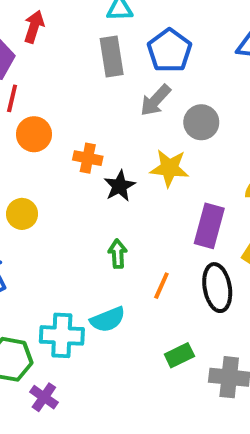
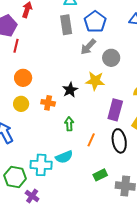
orange circle: (34, 134) -> (23, 78), moved
orange cross: (88, 158) -> (48, 103), moved

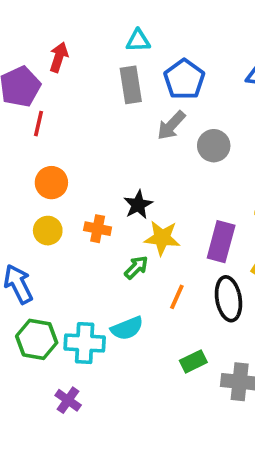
yellow star: (95, 81) -> (162, 238), moved
green arrow: (69, 124) -> (136, 267), turned 48
green hexagon: (15, 177) -> (37, 339), moved

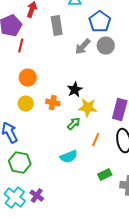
gray rectangle: (131, 85) -> (57, 26), moved
gray arrow: (171, 125) -> (83, 47), moved
gray circle: (214, 146) -> (106, 46), moved
cyan cross: (85, 343) -> (15, 198), moved, turned 35

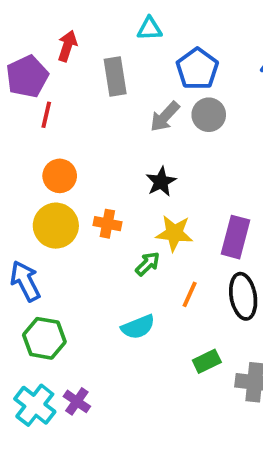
black star: (75, 90) -> (161, 182), moved
yellow circle: (26, 104) -> (56, 226), size x1.5

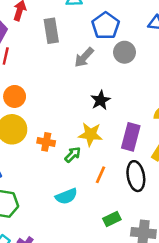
gray circle: (209, 115) -> (125, 52), moved
black star: (161, 182) -> (101, 100), moved
orange cross: (107, 224) -> (46, 142), moved

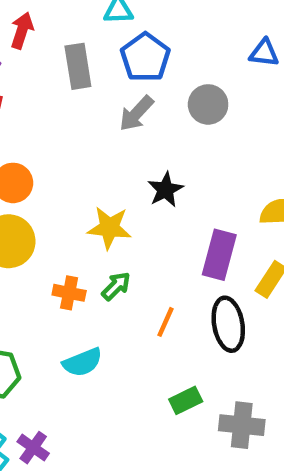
blue pentagon: (106, 26) -> (145, 57), moved
yellow star: (90, 134) -> (109, 228), moved
orange cross: (46, 142) -> (69, 293), moved
cyan semicircle: (66, 196) -> (82, 362), moved

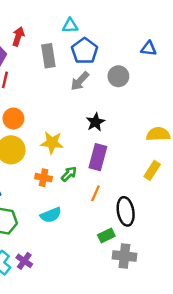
yellow star: (109, 228) -> (52, 143), moved
purple rectangle: (219, 255) -> (98, 157), moved
black ellipse: (228, 324) -> (126, 211), moved
gray cross: (242, 425) -> (124, 256), moved

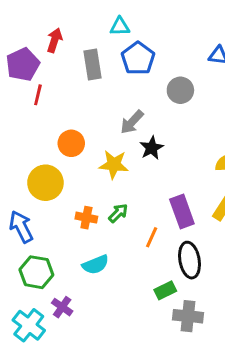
gray arrow: (80, 81) -> (132, 122), moved
orange circle: (13, 118) -> (71, 143), moved
yellow star: (52, 143) -> (114, 165), moved
purple rectangle: (98, 157) -> (182, 212), moved, turned -35
purple cross: (24, 261) -> (62, 307), moved

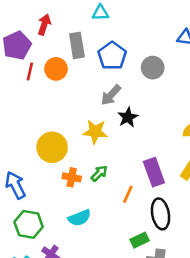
blue pentagon: (138, 58) -> (112, 56), moved
orange circle: (71, 143) -> (56, 69), moved
yellow circle: (45, 183) -> (52, 147), moved

